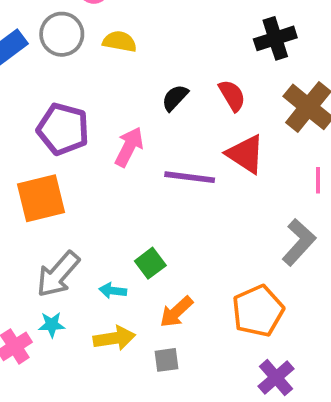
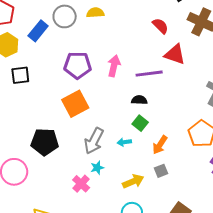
black semicircle: (175, 98) -> (139, 100), moved, turned 63
yellow arrow: (114, 338) -> (133, 181), moved

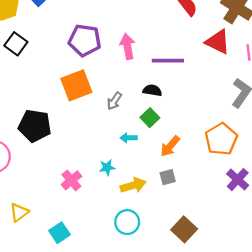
red triangle: (175, 54) -> (218, 42), moved
pink arrow: (114, 66) -> (127, 46), turned -30
black square: (20, 75) -> (16, 44), turned 36
gray arrow: (94, 141) -> (114, 101), moved, size x0.6
cyan star: (97, 168) -> (107, 167), moved

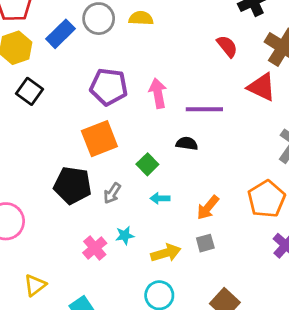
gray arrow: (114, 101) -> (112, 193), moved
green square: (150, 118) -> (147, 164), moved
black pentagon: (35, 126) -> (72, 185), moved
cyan star: (107, 167) -> (125, 235), moved

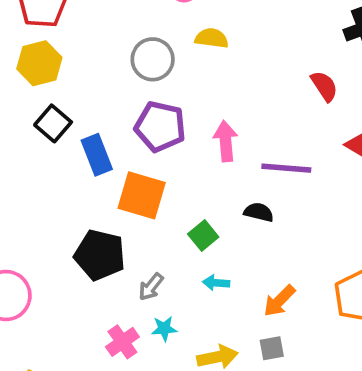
gray circle: (99, 19) -> (153, 59), moved
blue rectangle: (61, 34) -> (97, 155), moved, turned -72
orange square: (99, 139) -> (142, 195), turned 33
gray arrow: (112, 193) -> (151, 287), moved

